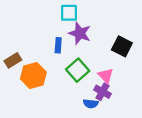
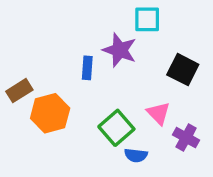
cyan square: (69, 13) -> (147, 19), moved
green square: (78, 70) -> (116, 128), moved
purple cross: (102, 92) -> (186, 138), moved

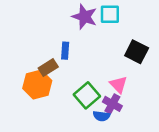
purple star: (120, 50) -> (85, 17), moved
brown rectangle: (19, 91) -> (48, 68), moved
purple cross: (186, 138) -> (112, 104), moved

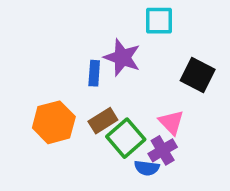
purple star: (85, 17) -> (122, 57), moved
brown rectangle: (48, 68) -> (103, 121), moved
purple cross: (112, 104) -> (163, 150), turned 30

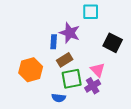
brown rectangle: (103, 121) -> (65, 60), moved
green square: (126, 138) -> (72, 79), turned 30
blue semicircle: (147, 168) -> (59, 98), moved

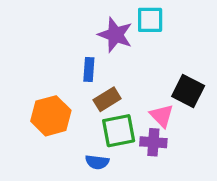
purple star: (70, 33) -> (115, 35), moved
black square: (113, 43) -> (188, 91), moved
purple cross: (93, 86) -> (153, 142), turned 35

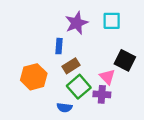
cyan square: (150, 20) -> (112, 21), moved
purple star: (115, 35) -> (77, 23), turned 30
green square: (119, 131) -> (79, 87), turned -30

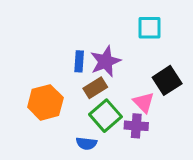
purple star: (77, 23) -> (105, 61), moved
black square: (125, 60) -> (167, 80), turned 30

